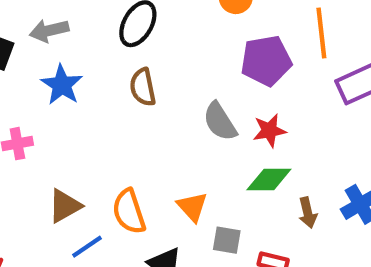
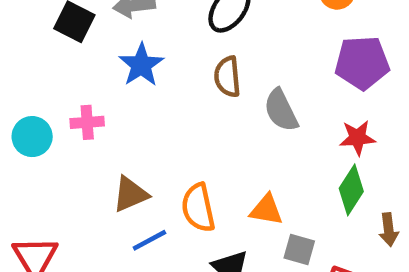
gray semicircle: (220, 122) -> (281, 110), moved
green diamond: (269, 179) -> (351, 190), turned -63
orange triangle: (192, 207) -> (266, 210), turned -44

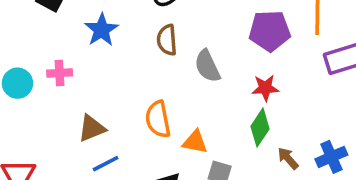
orange semicircle: (198, 208) -> (158, 119), moved
brown arrow: (389, 230) -> (288, 158), turned 145

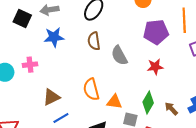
blue star: (101, 30) -> (54, 37), turned 30
green diamond: (260, 128) -> (148, 103), moved

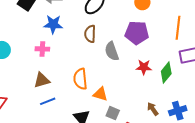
purple pentagon: (156, 32) -> (137, 33), moved
pink cross: (30, 65) -> (42, 49), moved
green diamond: (148, 103) -> (166, 73), moved

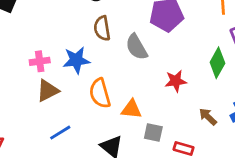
blue star: (53, 24) -> (76, 60), moved
red star: (144, 67) -> (176, 81), moved
brown triangle: (42, 80) -> (48, 91), moved

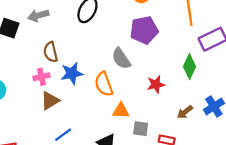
brown semicircle: (102, 28) -> (51, 52), moved
orange semicircle: (100, 93) -> (104, 84), moved
brown arrow: (208, 117) -> (185, 112), turned -77

